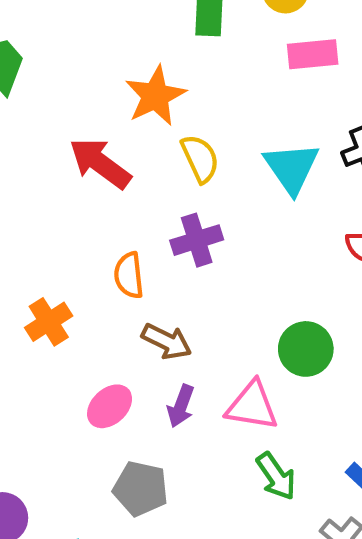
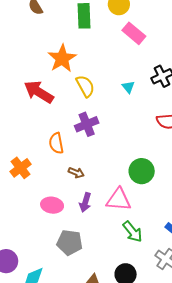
pink rectangle: (313, 54) -> (134, 33), turned 50
cyan triangle: (292, 168) -> (128, 87), size x0.5
brown arrow: (167, 341) -> (76, 173), size x0.7
pink ellipse: (110, 406) -> (52, 205), turned 55

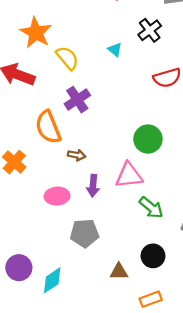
orange semicircle: (56, 143) -> (48, 127), size x1.4

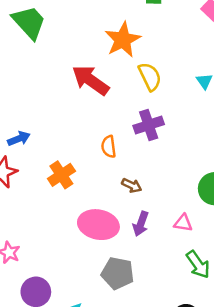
orange semicircle: (48, 127) -> (109, 147), size x0.6
pink triangle: (129, 175) -> (183, 223), size x0.6
pink ellipse: (57, 196) -> (98, 225), size x1.4

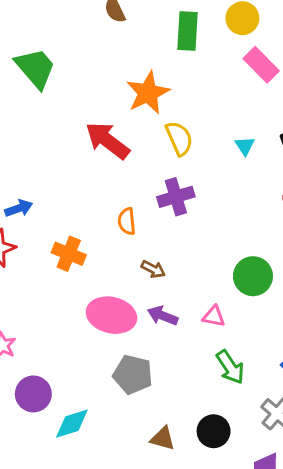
orange cross: (61, 175) -> (69, 254), turned -36
purple arrow: (141, 224) -> (163, 316), turned 90

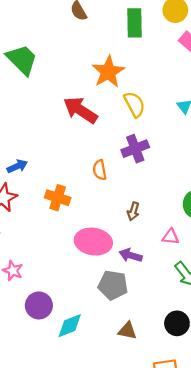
brown arrow: (153, 269) -> (133, 211), moved, turned 84
purple arrow: (163, 316) -> (131, 255), moved
brown triangle: (163, 438) -> (127, 331), moved

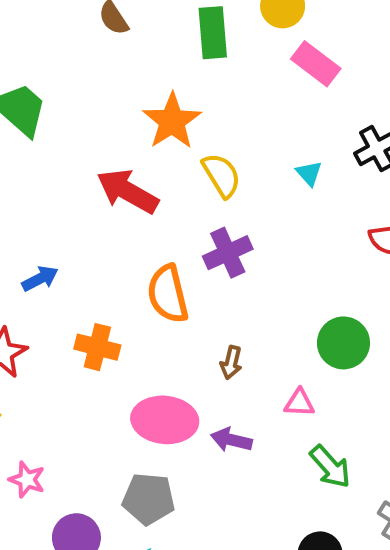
blue arrow: (17, 166) -> (40, 279), moved
orange semicircle: (100, 170) -> (168, 294), size x1.6
gray pentagon: (113, 285) -> (149, 499), moved

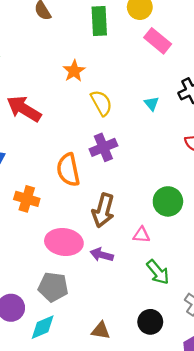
orange star: (172, 121) -> (74, 71), size x0.7
red arrow: (128, 191) -> (24, 109), moved
brown arrow: (231, 363) -> (103, 210), size x1.8

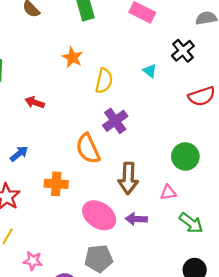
yellow semicircle: (101, 103) -> (104, 81), turned 55
red arrow: (24, 109) -> (35, 102), size x0.6
pink ellipse: (64, 242) -> (99, 215), turned 40

